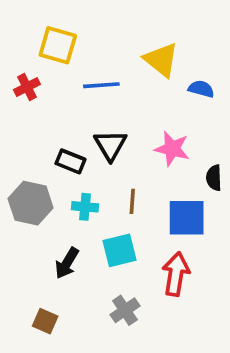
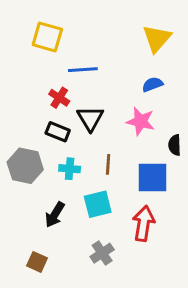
yellow triangle: (161, 60) -> (157, 38), moved, turned 32
red cross: (27, 87) -> (59, 98), moved, turned -30
blue semicircle: (201, 89) -> (152, 84), moved, turned -36

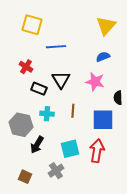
red cross: (59, 98) -> (26, 67), moved
gray hexagon: (25, 166) -> (21, 125), moved
cyan square: (98, 204) -> (70, 149), moved
gray cross: (102, 253) -> (56, 171), moved

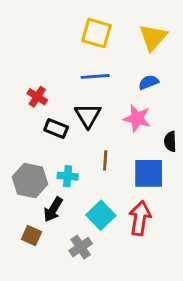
yellow square: (32, 25) -> (97, 33), moved
blue line: (56, 47) -> (95, 76), moved
cyan cross: (47, 114) -> (68, 176), moved
cyan square: (70, 149) -> (101, 215), turned -30
brown square: (25, 177) -> (31, 236), moved

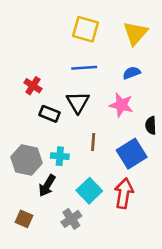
blue square: (149, 173) -> (132, 154), turned -32
brown square: (31, 236) -> (24, 219), moved

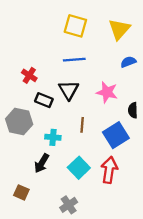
blue semicircle: (132, 73) -> (128, 62), moved
gray hexagon: (27, 160) -> (19, 122), moved
gray cross: (71, 219) -> (69, 205), moved

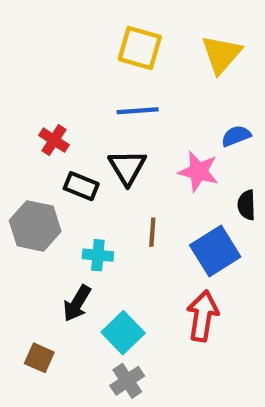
blue semicircle: (128, 62) -> (236, 136), moved
cyan square: (79, 168) -> (123, 333), moved

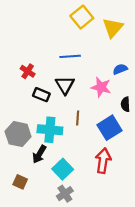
yellow square: (140, 48) -> (82, 17), moved, turned 35
gray hexagon: (35, 226) -> (18, 134), moved
cyan cross: (98, 255) -> (50, 130), size x1.6

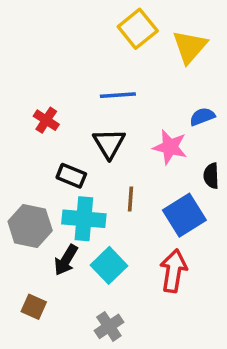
black rectangle: (41, 95) -> (71, 176), moved
cyan square: (63, 169) -> (109, 265), moved

